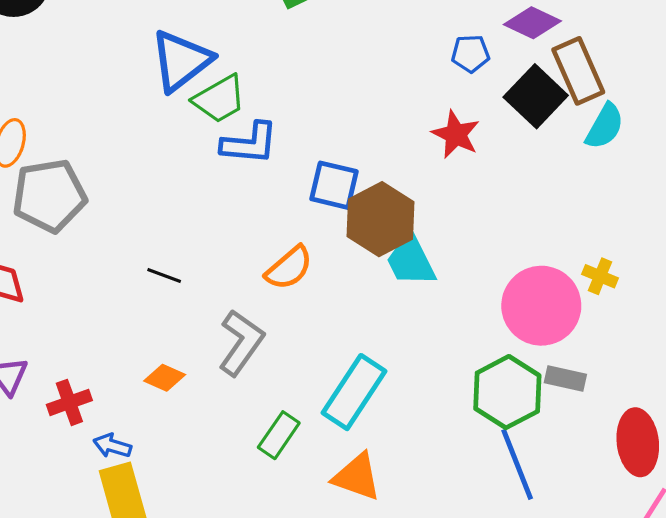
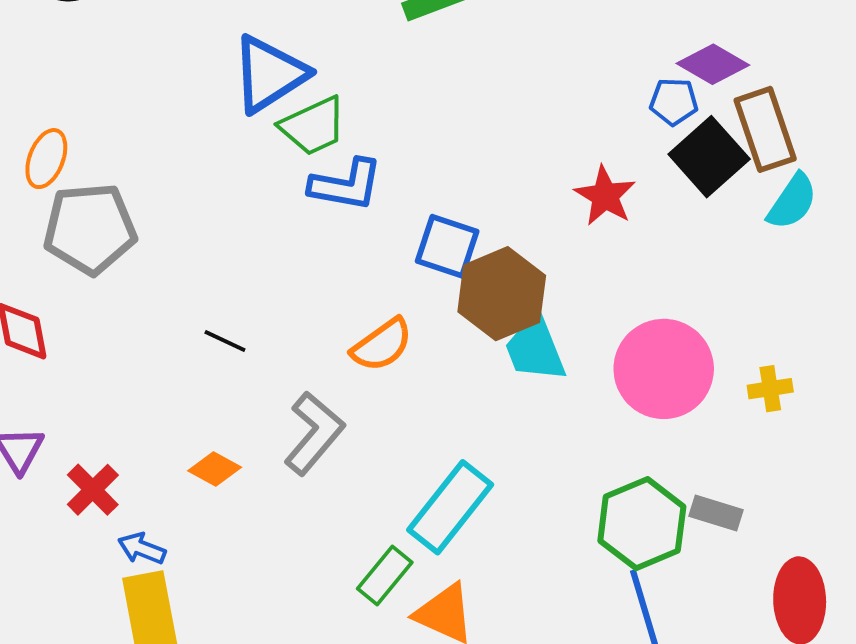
blue pentagon: (470, 54) -> (674, 102), moved
yellow cross: (600, 276) -> (770, 389), turned -36
pink circle: (541, 306) -> (664, 369), moved
red cross: (69, 402) -> (93, 490), turned -30
green rectangle: (279, 435) -> (385, 576), moved

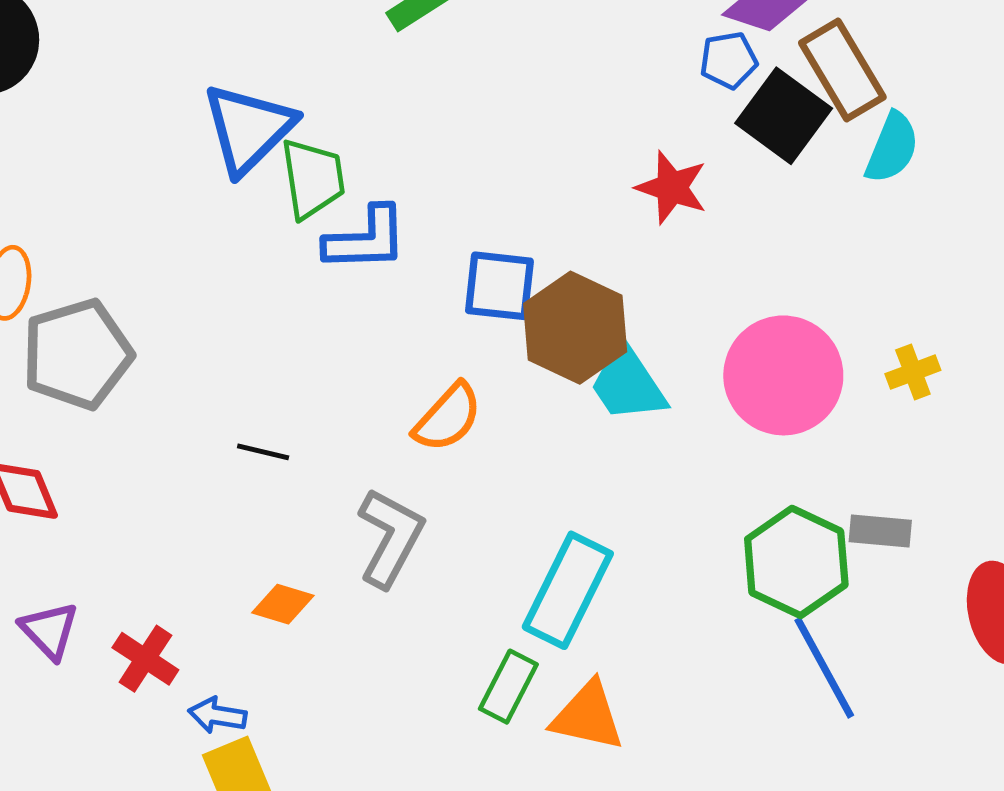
green trapezoid: (313, 126) -> (313, 179), turned -62

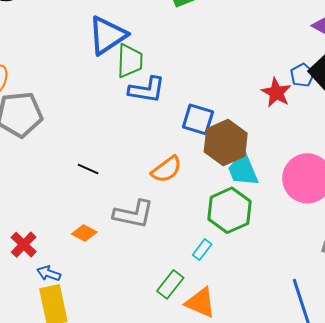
blue pentagon: (729, 60) -> (302, 75), moved, turned -30
gray L-shape: (390, 538) -> (134, 214), turned 63
green hexagon: (796, 562) -> (229, 210), moved
cyan rectangle: (568, 590) -> (202, 250), size x0.5

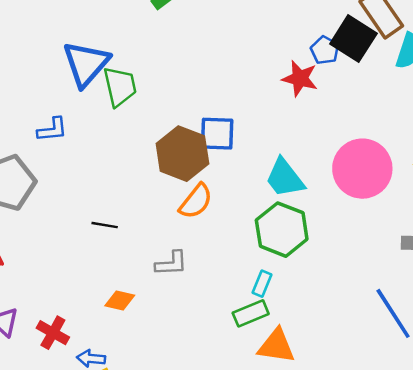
blue L-shape: (147, 90) -> (52, 130), moved, size x0.7
brown hexagon: (226, 142) -> (182, 154), moved
gray L-shape: (134, 214) -> (171, 263), size x0.7
green rectangle: (170, 284) -> (251, 313), moved, turned 44

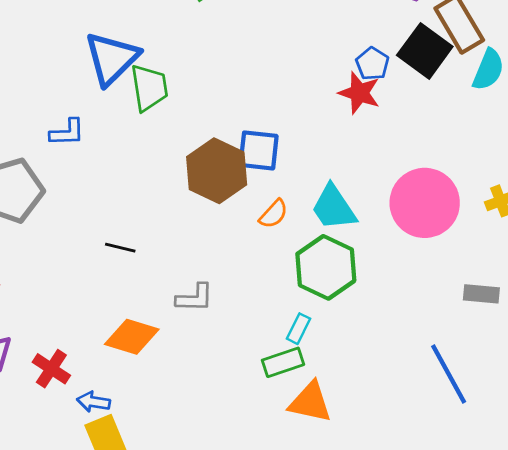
blue pentagon: (325, 50) -> (372, 64), moved
orange semicircle: (196, 201) -> (274, 214), moved, size x0.7
orange diamond: (120, 301) -> (132, 337), size x1.5

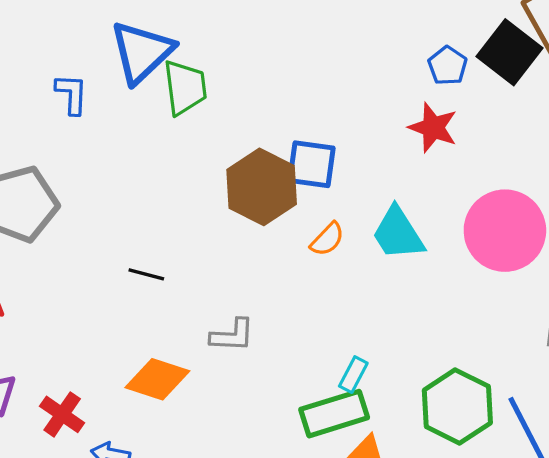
red star: (359, 93) -> (433, 128), moved
blue L-shape: (67, 132) -> (72, 94), moved, turned -87
green hexagon: (326, 267) -> (457, 407), moved
green rectangle: (283, 362) -> (334, 414), size x1.4

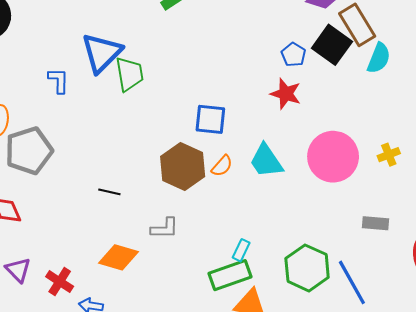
brown hexagon: (262, 187) -> (183, 166), moved

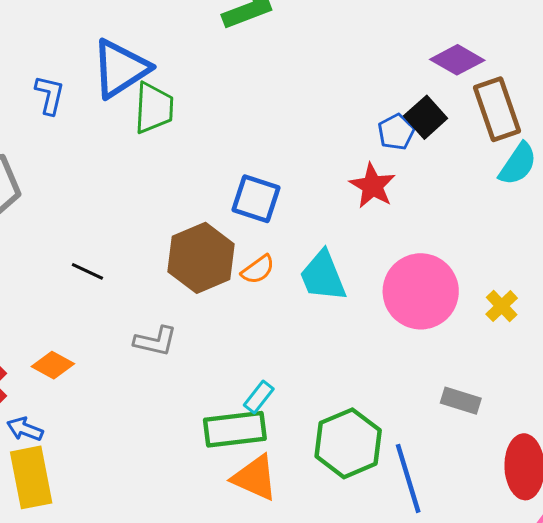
black square: (332, 45) -> (426, 117), moved, size x0.7
yellow cross: (389, 155) -> (502, 306), turned -35
orange diamond: (119, 257) -> (53, 365), moved, size x0.7

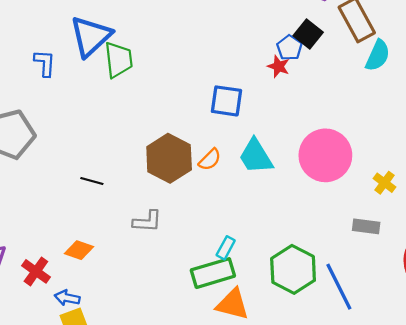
red star: (373, 186) -> (278, 66), moved, size x0.7
blue square: (256, 199) -> (226, 101), moved
yellow cross: (502, 306) -> (385, 183), moved

